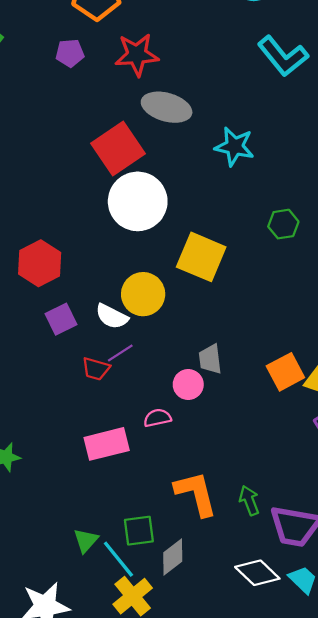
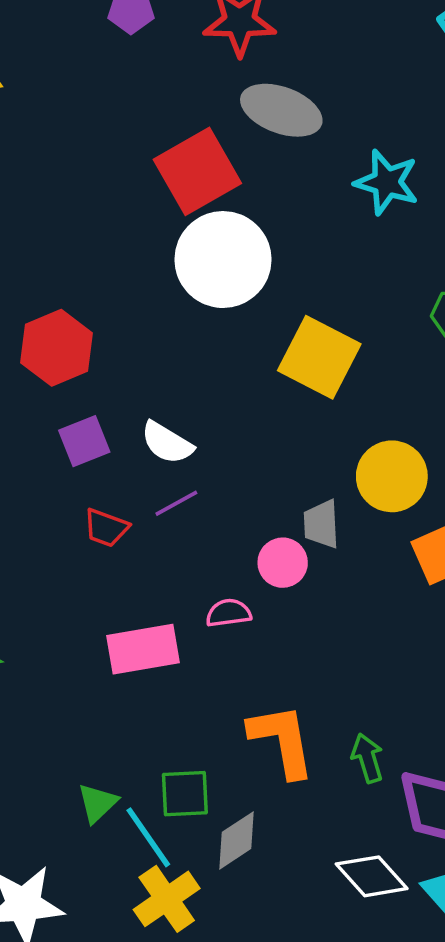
yellow circle: (143, 294) -> (392, 476), moved
red trapezoid: (96, 369) -> (106, 528), moved

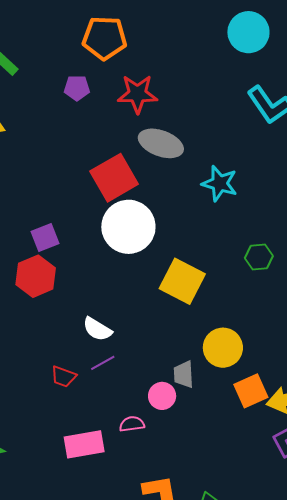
purple square: (84, 441) -> (45, 237), moved

